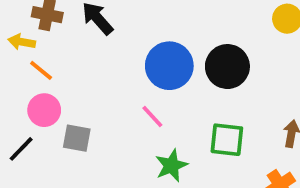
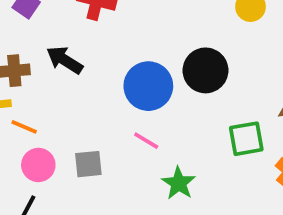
gray square: (77, 138) -> (88, 164), moved
green square: (227, 140) -> (246, 139), moved

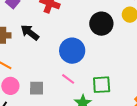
black circle: (205, 70) -> (101, 24), moved
green square: (246, 139) -> (102, 85), moved

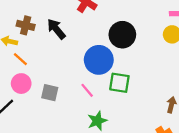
black circle: (101, 24) -> (122, 35), moved
green square: (102, 85) -> (119, 83), moved

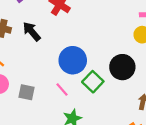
black circle: (122, 35) -> (122, 67), moved
green square: (119, 83) -> (93, 82), turned 36

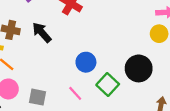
blue circle: (73, 60) -> (86, 62), size x0.7

